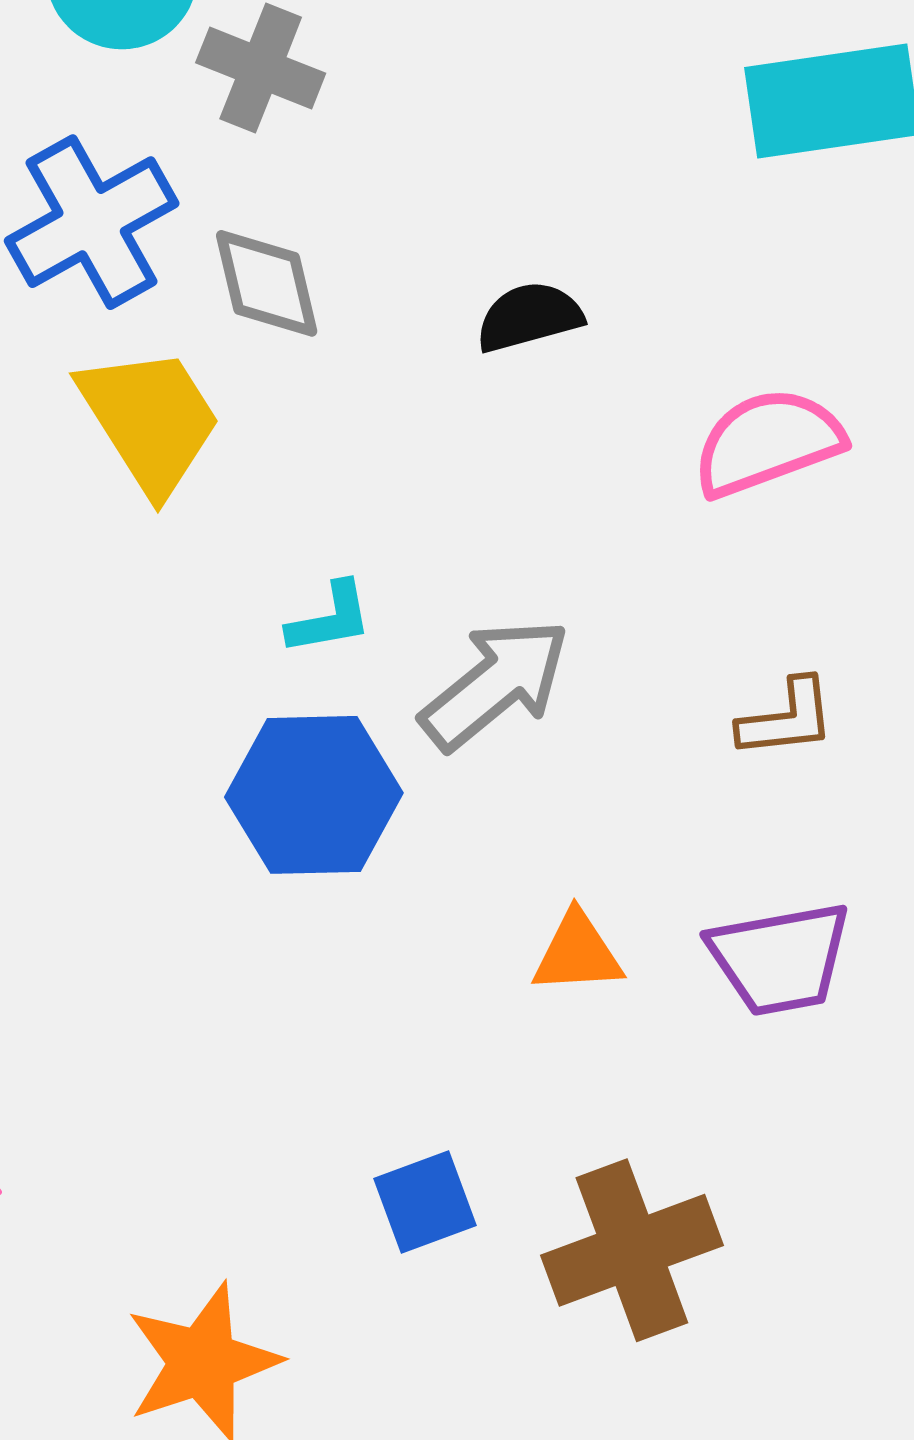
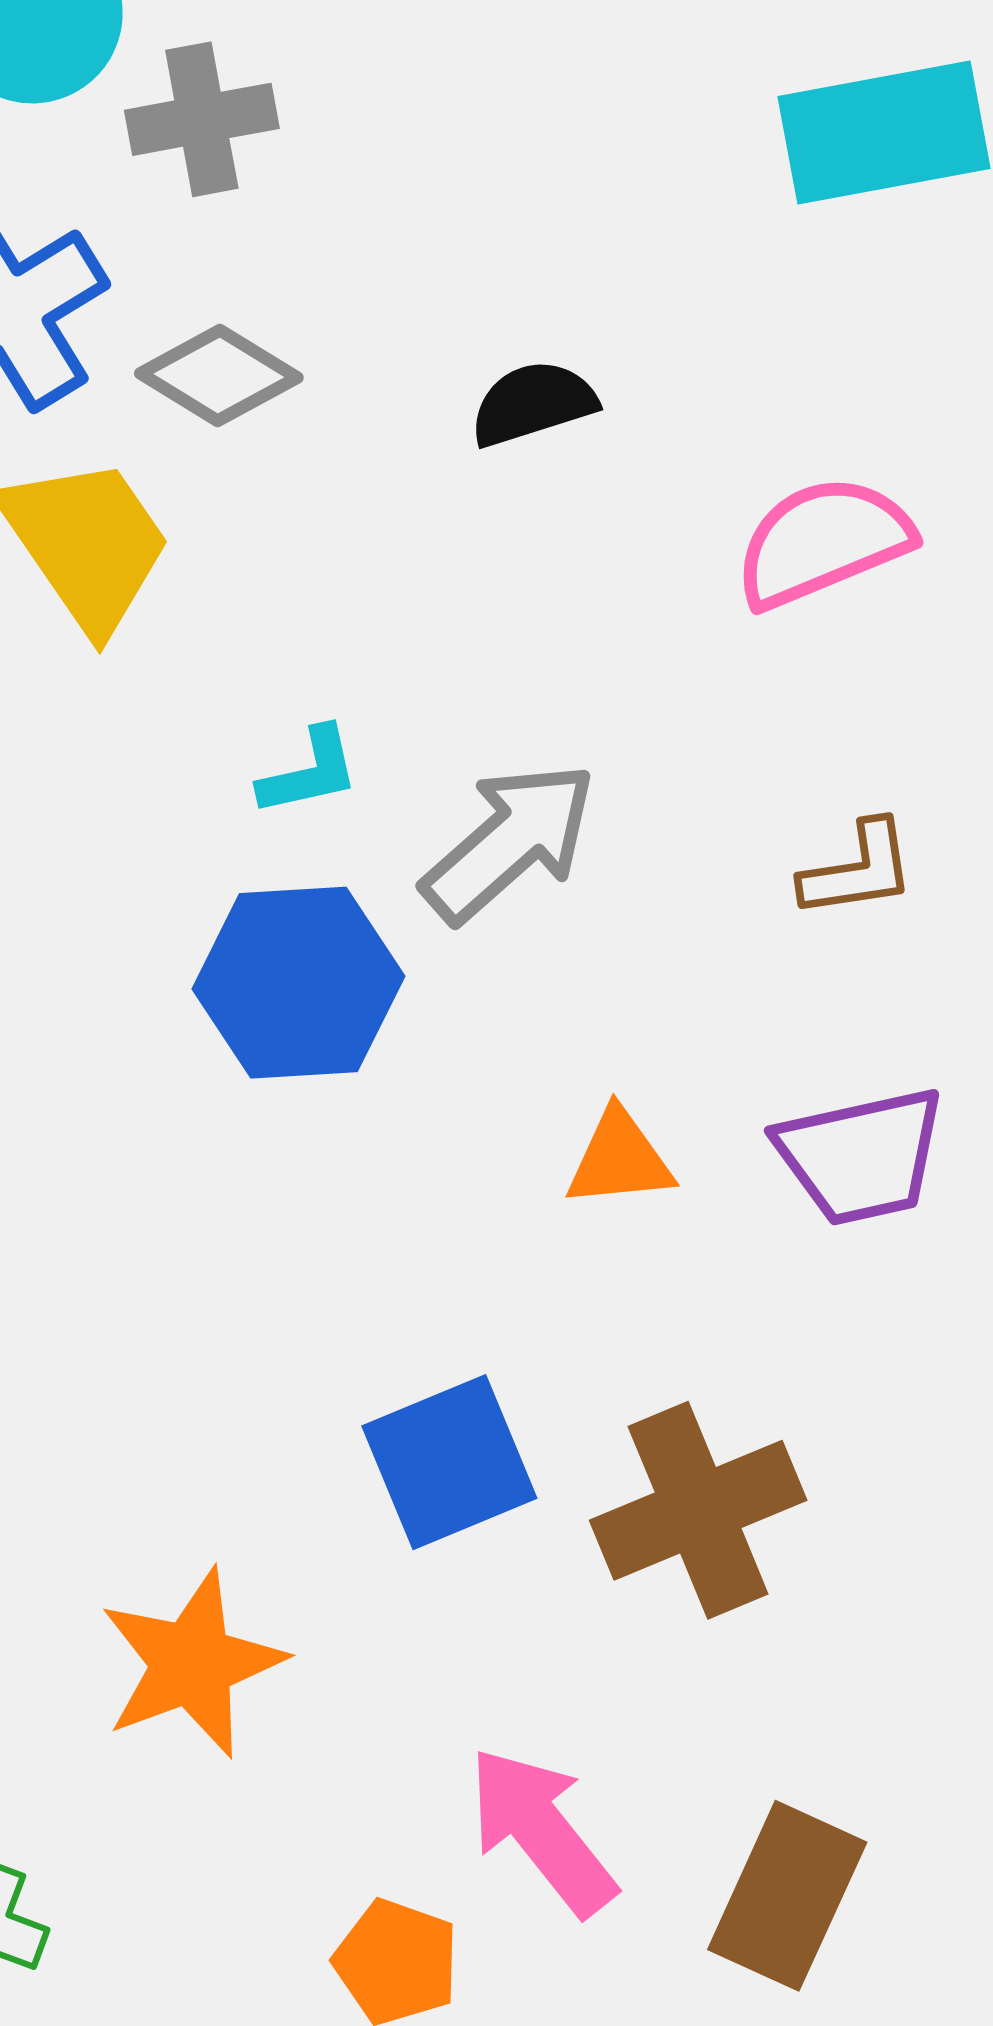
gray cross: (261, 68) -> (202, 119), turned -30
gray diamond: (267, 283) -> (219, 375), turned -43
blue square: (425, 1202) -> (449, 1462), size x1.4

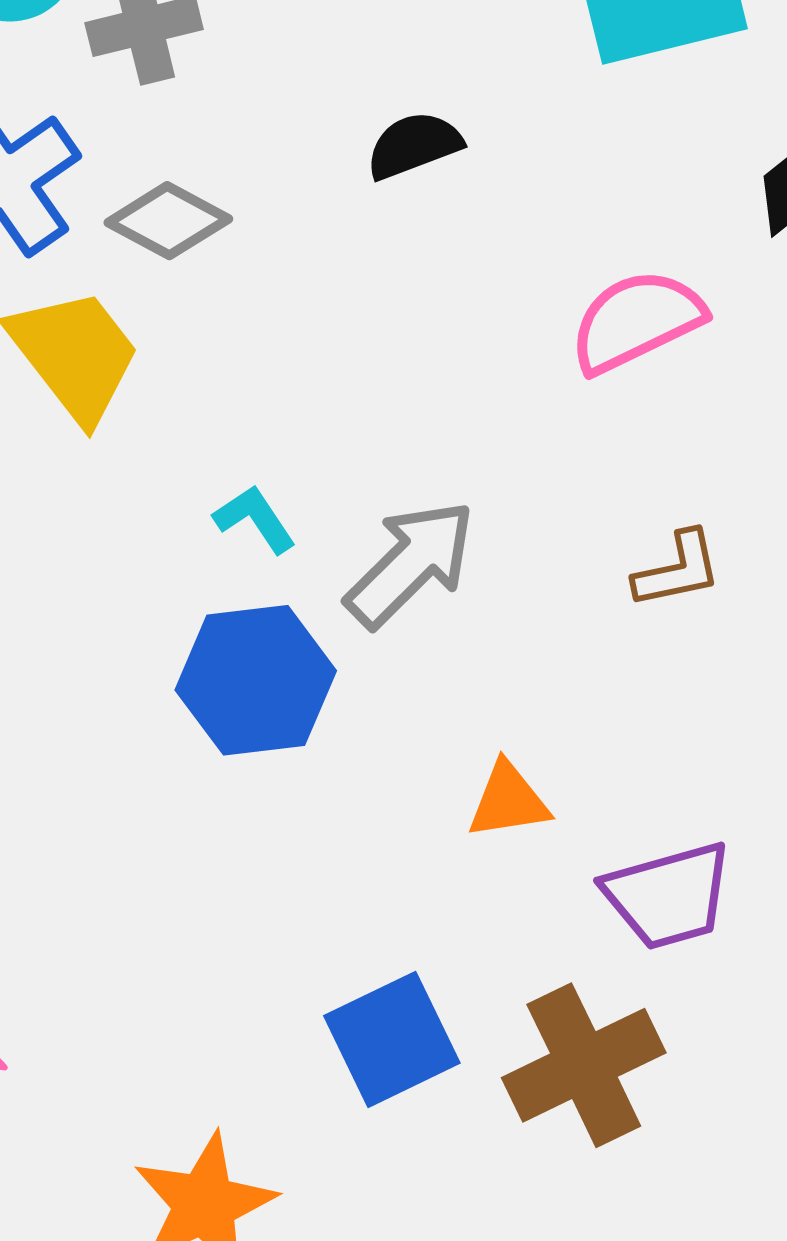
black semicircle: (533, 403) -> (414, 145), moved
cyan L-shape: (309, 772) -> (255, 519), turned -108
purple trapezoid: (861, 1156) -> (668, 896), moved

